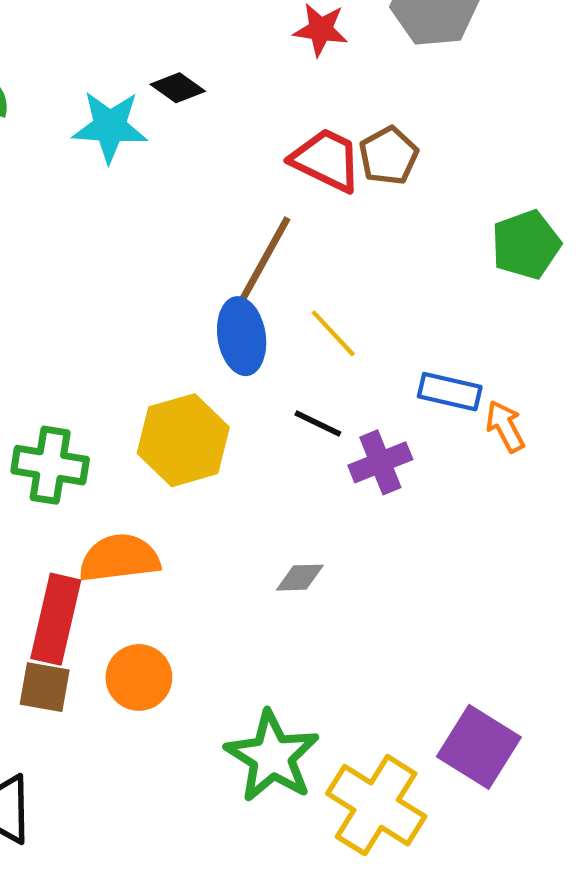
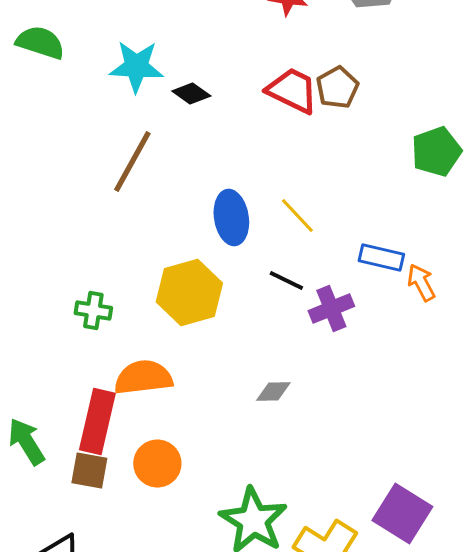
black diamond: (178, 88) -> (191, 94), moved
brown line: (265, 258) -> (132, 162), moved
green cross: (50, 465) -> (93, 310), size x0.7

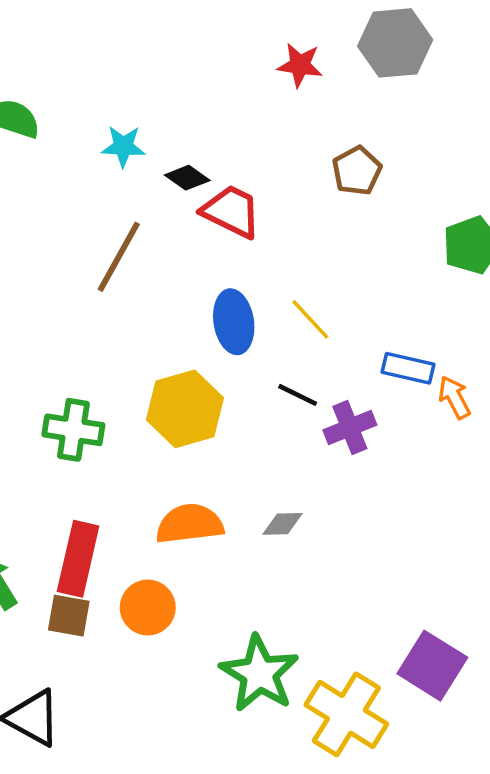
cyan star: (136, 66) -> (123, 146), size x0.7
red trapezoid: (292, 90) -> (231, 211), moved
green cross: (93, 310) -> (73, 430), size x1.4
orange semicircle: (143, 378) -> (190, 524), moved

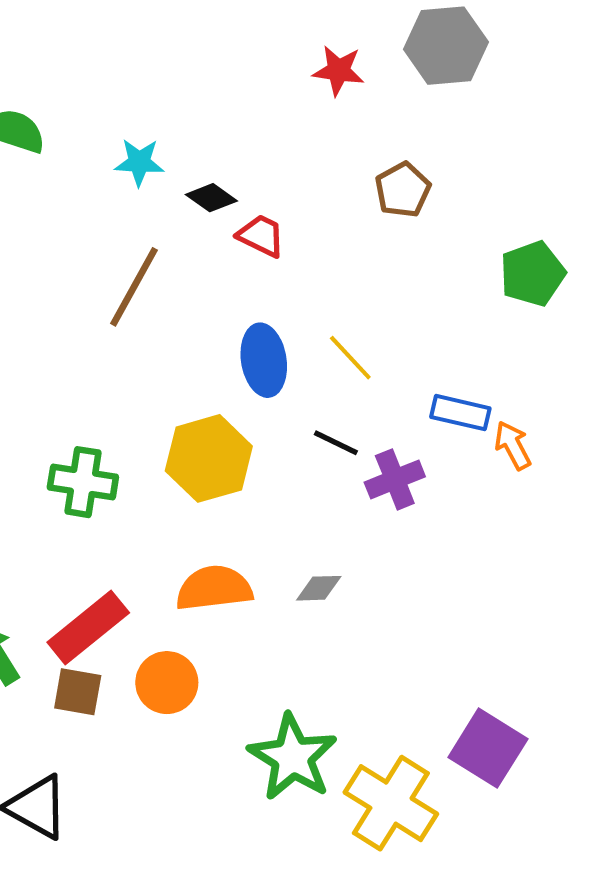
red trapezoid: (231, 211) -> (261, 236), size x0.7
red rectangle: (78, 559) -> (88, 628), turned 38

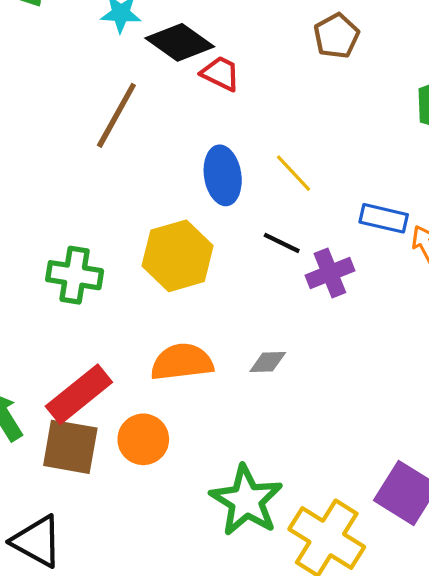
black diamond: (211, 198) -> (180, 42), size x1.6
brown square: (78, 692) -> (70, 447), size x1.4

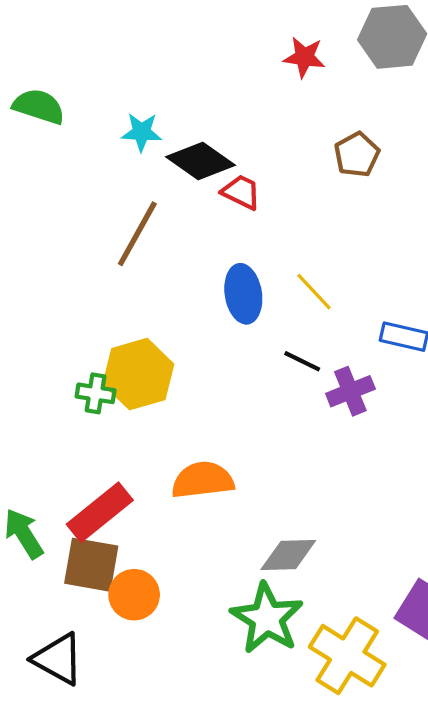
yellow hexagon: (178, 256) -> (138, 374), moved
green cross: (75, 275) -> (96, 393), size x0.7
gray diamond: (268, 362) -> (288, 555), moved, size x1.5
orange circle: (143, 439) -> (134, 595), moved

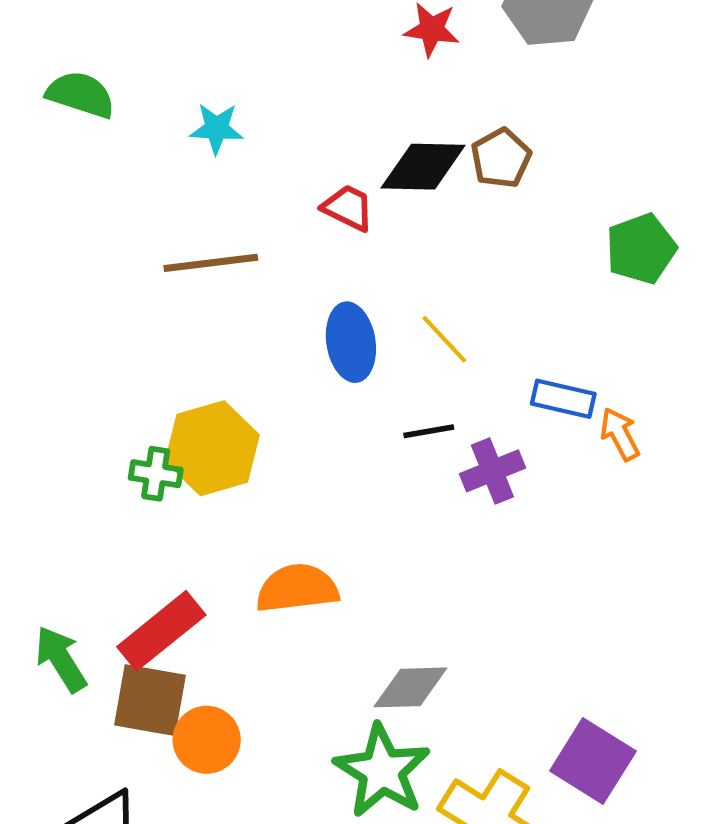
black diamond: (200, 161) -> (423, 167), moved, turned -34
brown line: (137, 234) -> (211, 263), turned 54
black line: (302, 361) -> (429, 431), turned -36

